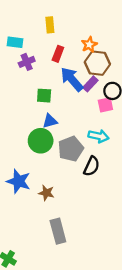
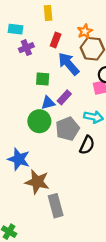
purple rectangle: (90, 84) -> (64, 97), moved
brown star: (46, 193) -> (37, 182), moved, size x1.6

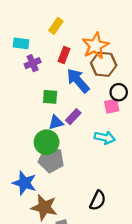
yellow rectangle: (48, 13) -> (56, 26), turned 40
orange star: (85, 31) -> (95, 46), size x1.6
gray pentagon: (68, 129) -> (51, 160), moved, turned 30
black semicircle: (87, 145) -> (98, 200), moved

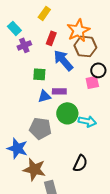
cyan rectangle: (21, 43) -> (14, 28), turned 40
purple rectangle: (73, 117) -> (59, 91), turned 48
cyan arrow: (105, 138) -> (87, 121), moved
green circle: (47, 142) -> (67, 113), moved

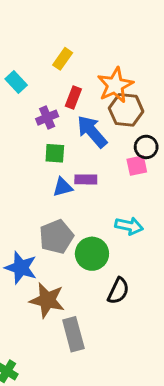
purple cross: (24, 45) -> (47, 118), moved
green circle: (67, 113) -> (92, 254), moved
gray pentagon: (40, 128) -> (56, 237), turned -30

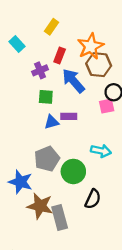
gray rectangle: (73, 334) -> (60, 217), moved

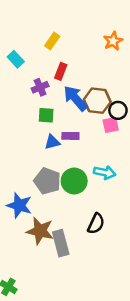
orange star: (91, 46) -> (113, 41), moved, size x0.7
brown hexagon: (99, 65) -> (97, 101), moved
gray pentagon: (47, 159) -> (47, 181), turned -30
green circle: (73, 171) -> (74, 181), moved

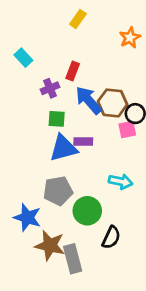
yellow rectangle: (52, 41) -> (78, 19), moved
blue triangle: (52, 142) -> (63, 148), size x1.6
gray pentagon: (47, 181) -> (58, 191), turned -30
green circle: (74, 181) -> (87, 211), moved

